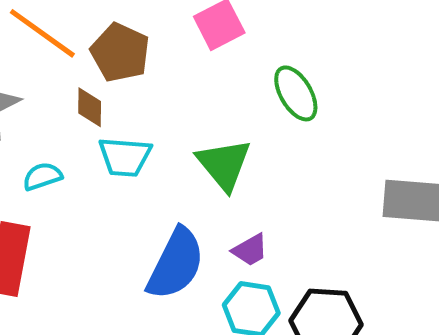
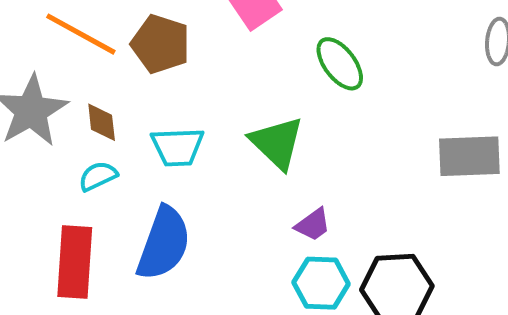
brown diamond: (90, 107) -> (102, 122), moved
blue semicircle: (176, 264) -> (164, 243), moved

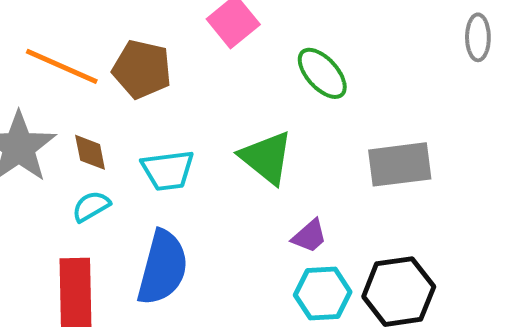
gray rectangle: (469, 156) -> (400, 164), moved

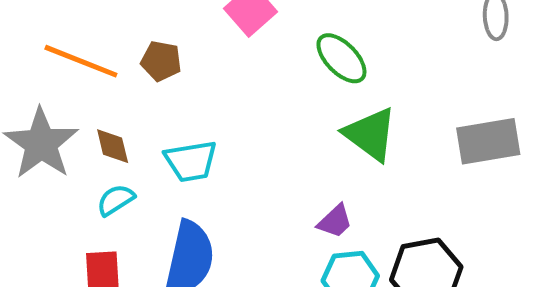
brown pentagon: (142, 69) -> (161, 61), size x0.7
green triangle: (266, 158) -> (370, 134), moved
gray rectangle: (400, 164) -> (488, 141), moved

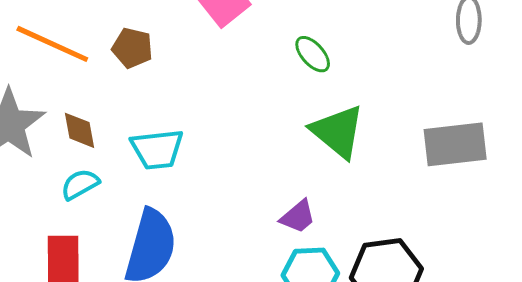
green ellipse: (341, 58) -> (313, 54), size x0.7

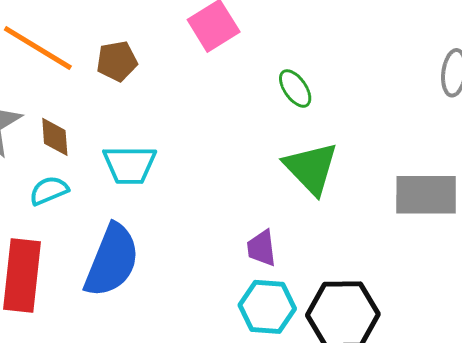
brown pentagon: (132, 48) -> (117, 61), turned -30
purple trapezoid: (298, 217) -> (262, 248), turned 117

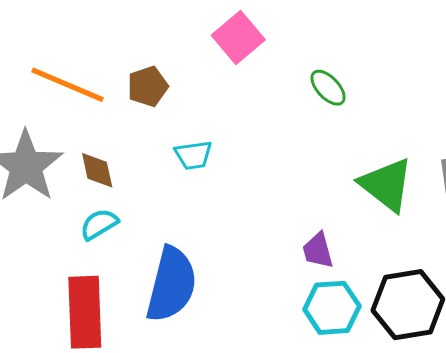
cyan trapezoid: (130, 165) -> (193, 155), moved, size x0.7
green triangle: (311, 168) -> (386, 185), moved

